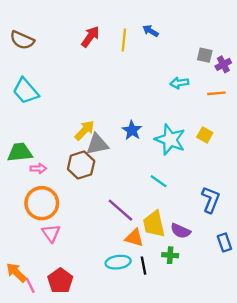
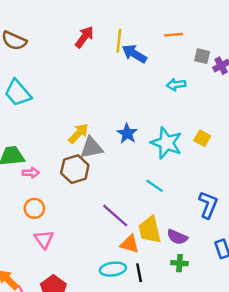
blue arrow: (150, 31) -> (134, 54), moved, size x1.5
orange line: (216, 93) -> (174, 35), moved
orange circle: (42, 203) -> (34, 208), size x0.6
green cross: (170, 255) -> (180, 263), moved

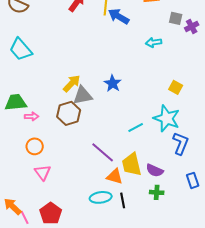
cyan star: (166, 143) -> (167, 118), moved
cyan line: (155, 186) -> (136, 127), turned -63

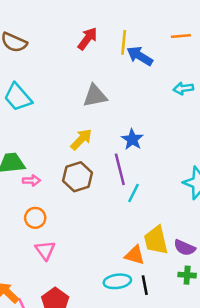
gray triangle: (83, 95) -> (95, 96), moved
cyan line: (136, 127) -> (134, 193), moved, turned -35
purple line: (103, 152) -> (120, 169), moved, turned 35

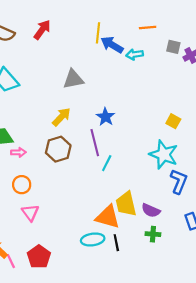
red arrow: (87, 39) -> (42, 30), moved
cyan arrow: (183, 88) -> (135, 54), moved
orange triangle: (135, 255) -> (108, 217), size x1.4

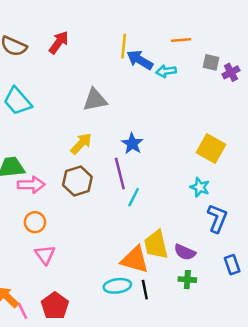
yellow square: (173, 121) -> (211, 149), size x1.6
pink arrow: (18, 152) -> (31, 185), size x1.5
cyan star: (164, 154) -> (200, 187), size x0.6

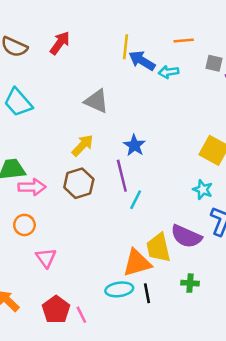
gray triangle: (95, 100) -> (96, 101), turned 35
orange circle: (35, 222) -> (24, 225), moved
purple semicircle: (185, 252) -> (186, 236), moved, size x1.4
orange triangle: (135, 260) -> (137, 263), turned -32
pink line: (22, 311) -> (81, 315), moved

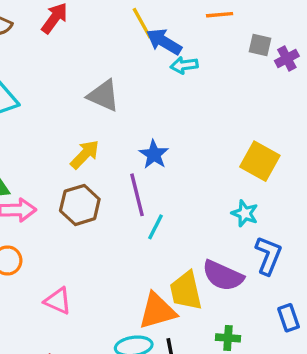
yellow line: (126, 47) -> (142, 23), turned -35
cyan arrow: (169, 72) -> (184, 65), moved
pink triangle: (46, 258) -> (58, 301), moved, turned -30

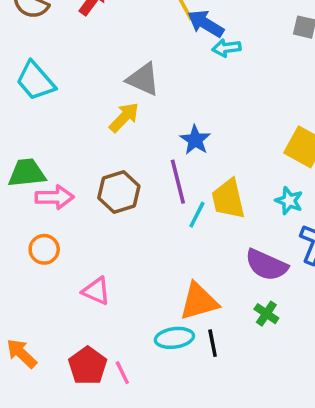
yellow arrow: (85, 154) -> (124, 117), moved
yellow trapezoid: (186, 291) -> (228, 199), moved
green cross: (228, 338) -> (266, 314), moved, turned 30

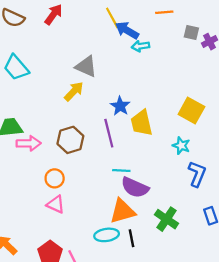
yellow trapezoid: (228, 199) -> (142, 123), moved
cyan line: (197, 215) -> (121, 170), moved, turned 66
orange circle: (44, 249) -> (55, 178), moved
purple semicircle: (266, 265) -> (135, 187), moved
green cross: (266, 314) -> (167, 219), size x1.5

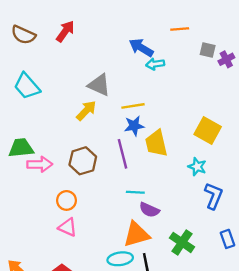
yellow line: (112, 18) -> (133, 106), moved, turned -70
blue star: (120, 106) -> (134, 126), turned 30
purple semicircle: (135, 187) -> (149, 210), size x0.7

